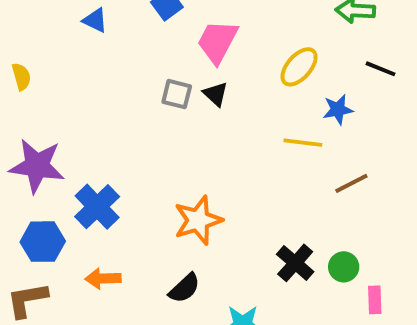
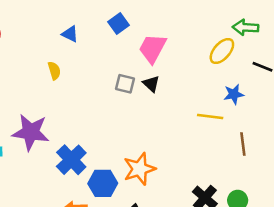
yellow ellipse: (299, 67) -> (222, 51), moved
yellow semicircle: (21, 77) -> (54, 71), moved
brown line: (351, 183) -> (243, 144), turned -70
blue hexagon: (43, 242) -> (103, 183), moved

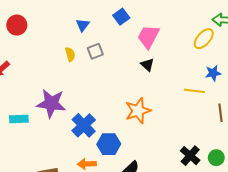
blue triangle: (70, 34) -> (83, 25), turned 40
gray square: (125, 84) -> (95, 51), moved, turned -35
orange star: (139, 169) -> (138, 111), moved

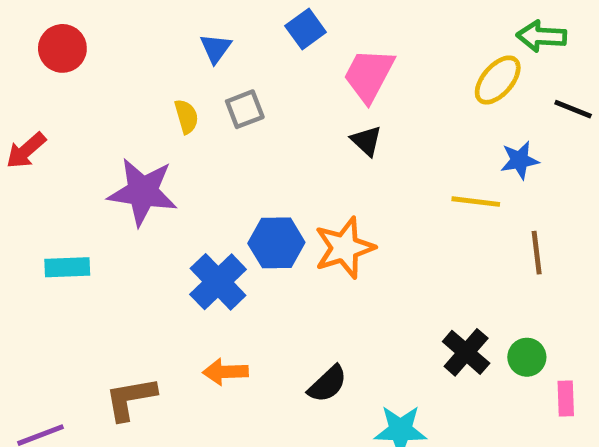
purple star: (51, 103) -> (143, 192), moved
blue hexagon: (109, 144) -> (276, 243), moved

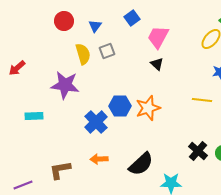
red circle: (62, 48) -> (64, 21), moved
yellow semicircle: (186, 116) -> (83, 54), size x1.5
yellow line: (476, 202) -> (202, 100), moved
black semicircle: (327, 384) -> (141, 164), size x1.5

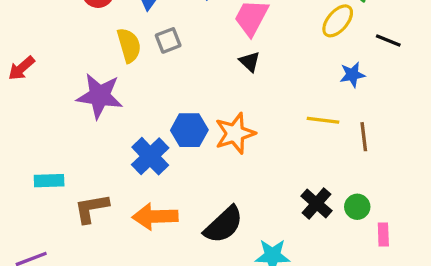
cyan rectangle: (34, 116) -> (49, 181), moved
orange arrow: (99, 159) -> (155, 217), size x1.5
brown L-shape: (60, 170) -> (91, 208), moved

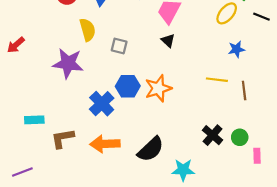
gray square: (168, 40) -> (119, 46), moved, turned 35
black line: (388, 40) -> (261, 17), moved

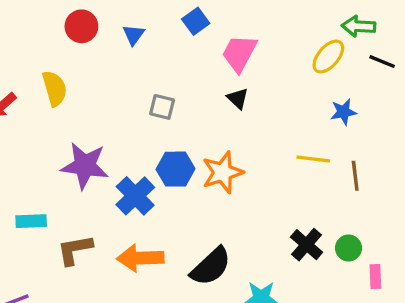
yellow semicircle: (88, 30) -> (55, 88), moved
purple star: (68, 63) -> (85, 166), moved

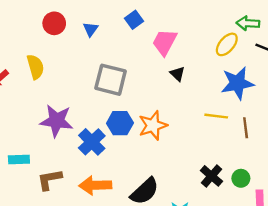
black triangle: (238, 99) -> (177, 74), moved
gray square: (162, 107) -> (111, 80), size x1.8
blue star: (343, 112) -> (237, 83), size x1.8

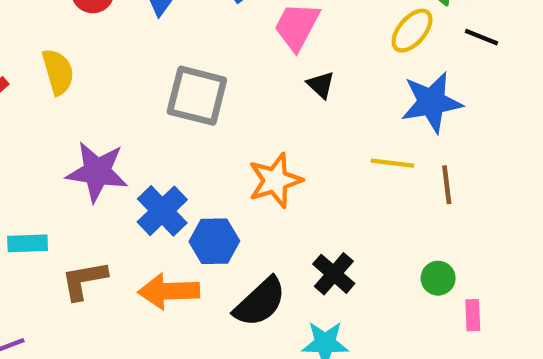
blue hexagon: (120, 123) -> (214, 241), moved
black cross: (212, 176) -> (334, 274), moved

